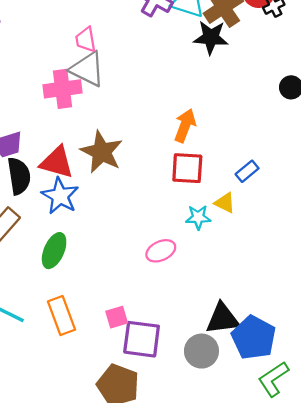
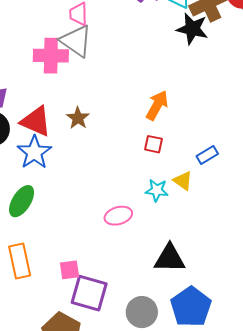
brown star: (102, 152) -> (78, 118), size x0.6
red square: (187, 168) -> (153, 144), size x0.6
black triangle: (223, 319) -> (170, 258), moved

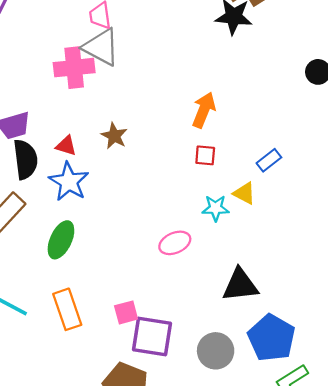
red triangle: (36, 121) -> (66, 146), size x0.6

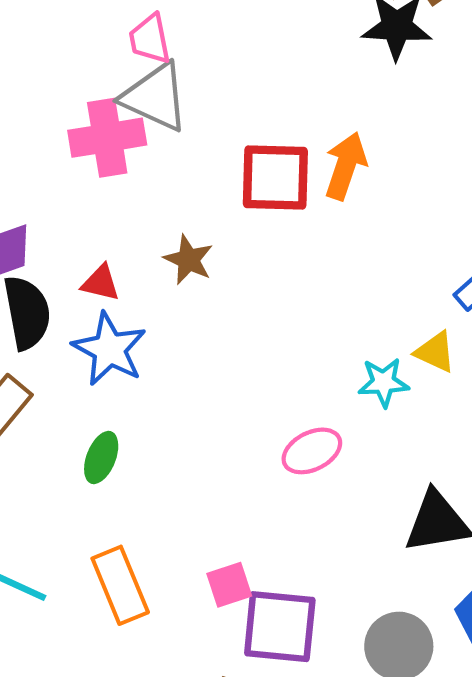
orange arrow: (204, 110) -> (345, 166), moved
red square: (205, 155) -> (275, 178), moved, size x1.8
green ellipse: (61, 240) -> (101, 457), size x0.7

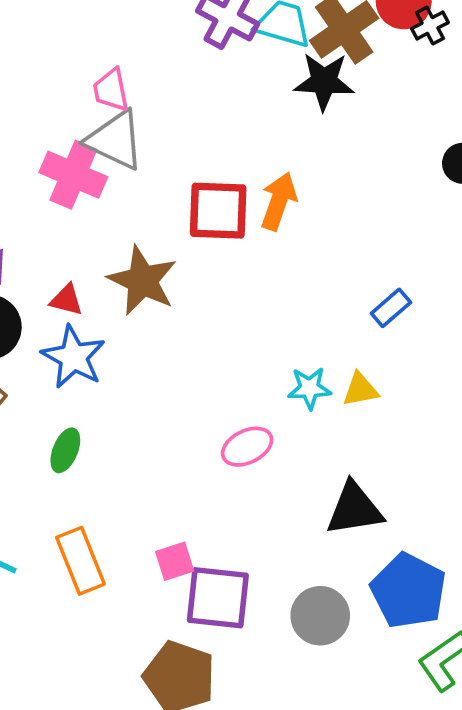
pink cross: (107, 138) -> (73, 175), turned 32
brown star: (189, 260) -> (142, 281), size x1.6
yellow triangle: (435, 352) -> (360, 390), moved, turned -36

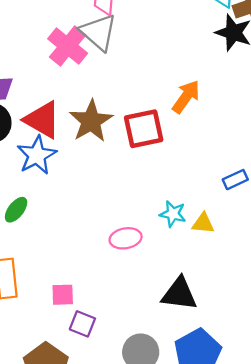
red square: (218, 211) -> (144, 129), moved, turned -30
red triangle: (66, 300) -> (42, 120), size x1.8
purple square: (218, 598) -> (82, 324), size x0.6

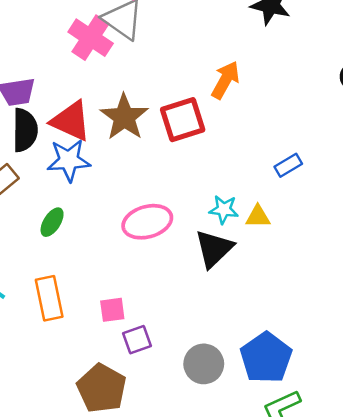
blue star: (37, 155) -> (69, 160), turned 30
pink ellipse: (126, 238) -> (147, 222), moved, size x1.4
black triangle: (179, 294) -> (214, 249), moved, turned -45
purple square: (82, 324) -> (137, 340), turned -36

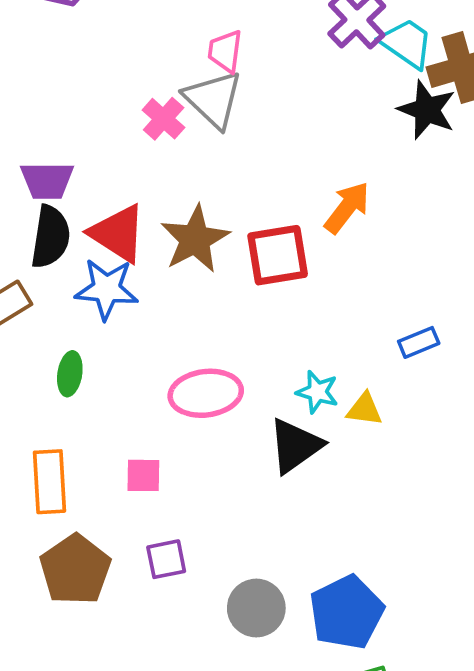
pink cross: (91, 38) -> (164, 119), size x0.7
green ellipse: (52, 222) -> (70, 374), turned -32
pink square: (112, 310) -> (143, 475), moved
brown pentagon: (102, 388) -> (75, 570), moved

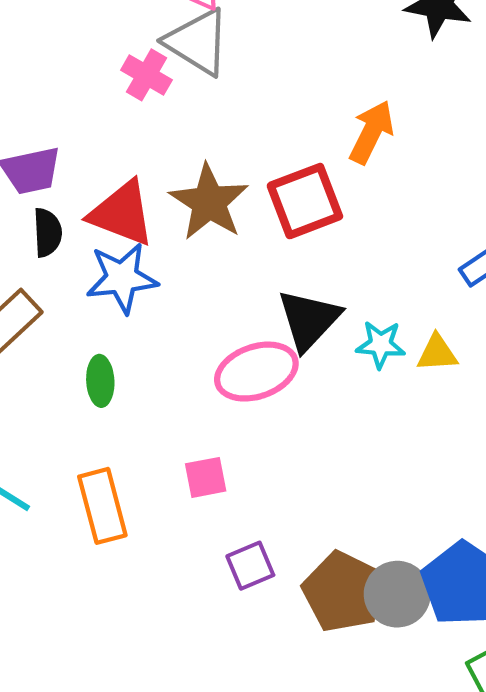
black semicircle: (51, 237) -> (47, 233), size x0.7
black triangle: (295, 446) -> (309, 320), moved
brown pentagon: (75, 570) -> (343, 592), moved
gray circle: (256, 608) -> (397, 594), moved

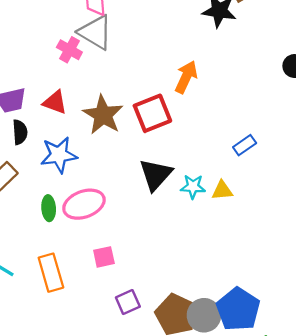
red triangle: (122, 213) -> (55, 102), moved, size x0.7
pink ellipse: (256, 372) -> (84, 204), moved

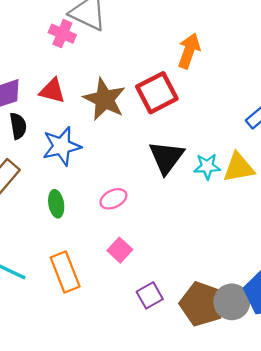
yellow triangle: (222, 190) -> (239, 168), size x1.4
pink ellipse: (84, 204) -> (113, 199), moved, size x0.6
pink square: (104, 257) -> (120, 250), turned -30

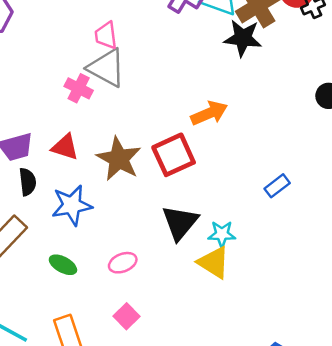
orange arrow: (189, 51) -> (209, 113), turned 44
yellow triangle: (239, 168) -> (214, 262), moved, turned 40
green ellipse: (56, 204) -> (63, 265), turned -55

